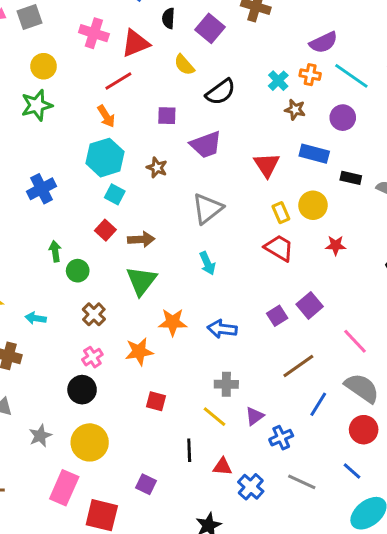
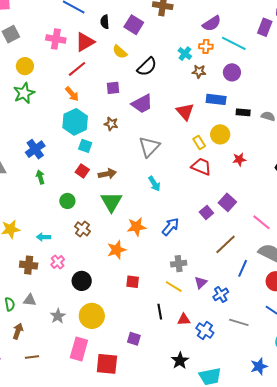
green arrow: (55, 251) -> (40, 177), moved
blue arrow: (222, 329) -> (170, 227), turned 132
pink cross: (92, 357) -> (58, 262), moved

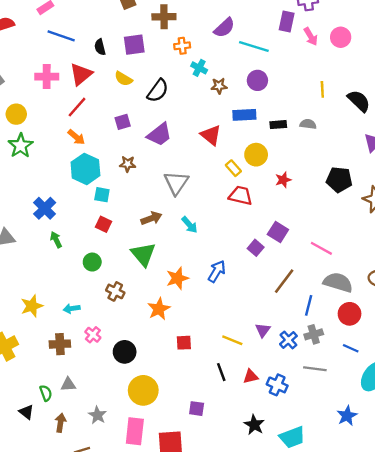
purple square: (134, 25) -> (134, 45), turned -30
orange cross: (206, 46) -> (182, 46), moved
brown arrow: (107, 174) -> (151, 218), moved
gray cross: (179, 264) -> (314, 334), moved
gray star: (58, 316) -> (97, 415), moved

